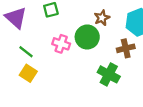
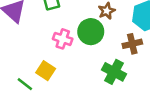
green line: (26, 52) -> (25, 84), moved
yellow square: (28, 73) -> (46, 71), moved

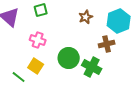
green circle: (91, 32) -> (69, 58), moved
pink cross: (63, 39) -> (38, 40), moved

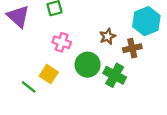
brown star: (86, 17) -> (108, 36), moved
pink cross: (38, 40) -> (62, 42), moved

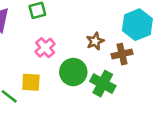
pink cross: (62, 42) -> (45, 48), turned 30
yellow square: (49, 74) -> (31, 82), turned -30

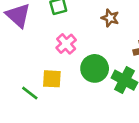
brown star: (95, 41) -> (110, 18), moved, turned -30

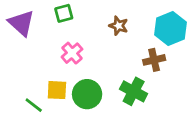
green circle: (95, 68) -> (87, 94), moved

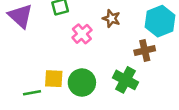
pink cross: (72, 53) -> (82, 34), moved
green line: (34, 105) -> (32, 93), turned -48

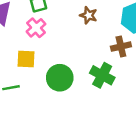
pink cross: (82, 34) -> (36, 28), moved
yellow square: (54, 79) -> (26, 59), moved

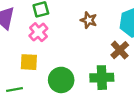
brown cross: (121, 47) -> (120, 50), turned -30
green cross: (102, 75) -> (102, 78), turned -30

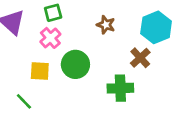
green circle: (61, 80) -> (75, 64), moved
green line: (14, 90) -> (24, 101), turned 56

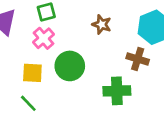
brown cross: (140, 58) -> (138, 59), turned -30
green line: (24, 101) -> (28, 103), moved

